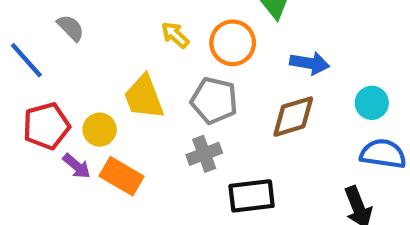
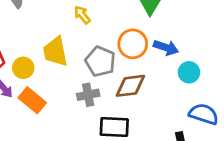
orange circle: (233, 43) -> (133, 44), moved
cyan circle: (372, 103) -> (189, 72), moved
brown diamond: (293, 117) -> (130, 86), moved

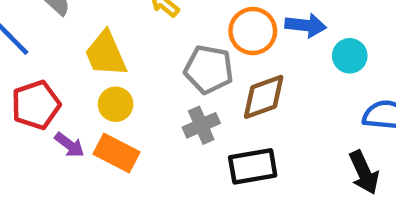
yellow trapezoid: (55, 52) -> (106, 54), moved
yellow circle: (23, 68) -> (116, 104), moved

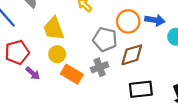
orange rectangle: (117, 153) -> (72, 74), moved
black rectangle: (253, 166) -> (141, 89), moved

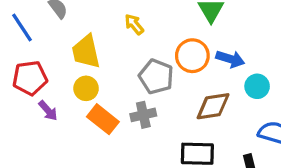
brown diamond: (132, 55) -> (213, 106), moved

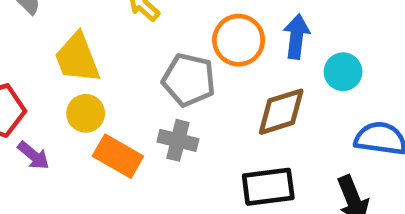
blue arrow: (230, 59) -> (296, 37), turned -92
gray cross: (143, 115) -> (178, 140), turned 35

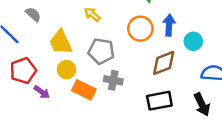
gray pentagon: (189, 80) -> (101, 51), moved

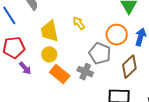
yellow arrow: (92, 14) -> (79, 23), moved
gray pentagon: (101, 51) -> (100, 53), moved
brown diamond: (164, 63) -> (129, 67), turned -35

